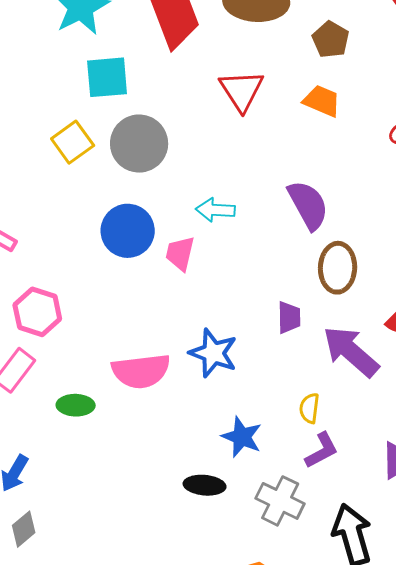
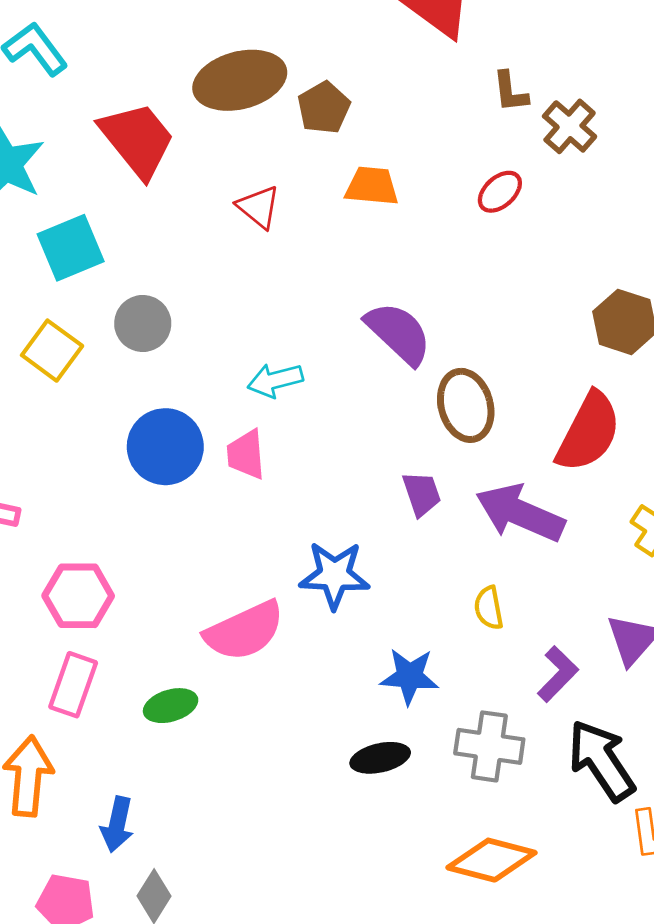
brown pentagon: (331, 39) -> (324, 108), moved, turned 30
red triangle: (242, 90) -> (259, 207), size x0.7
gray circle: (139, 144) -> (143, 323), size x0.7
purple L-shape: (322, 450) -> (558, 674), moved

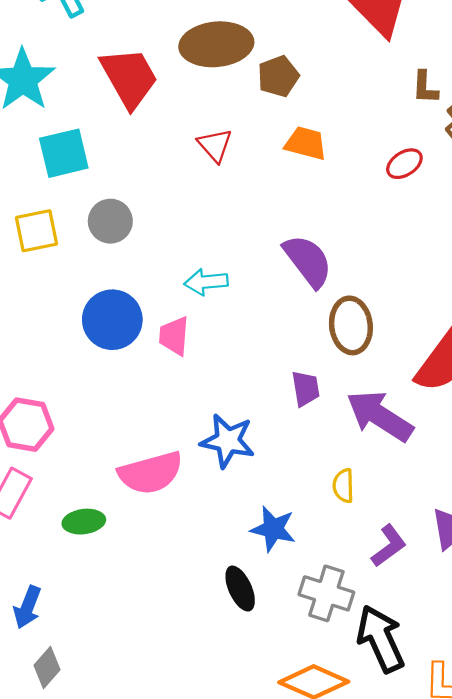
yellow square: (52, 351) -> (36, 231), turned 33
black ellipse: (380, 758) -> (240, 589), turned 69
black arrow: (601, 760) -> (381, 639), moved

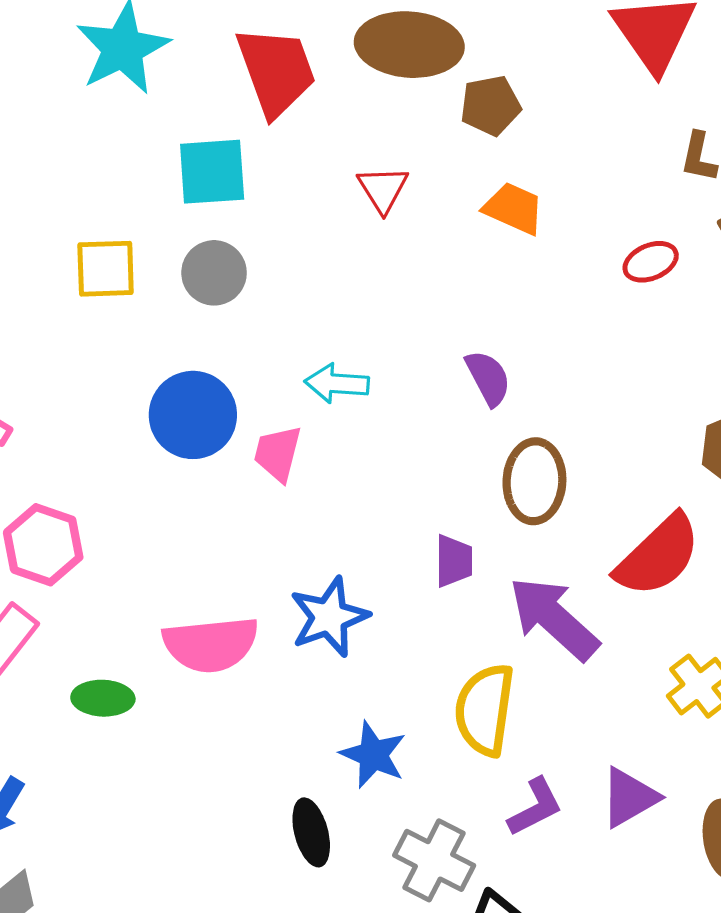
cyan square: (64, 153) -> (212, 172), moved
purple semicircle: (308, 261) -> (488, 378), size x0.7
blue star: (228, 441) -> (329, 617), turned 30
yellow semicircle: (343, 486) -> (485, 710), size x1.8

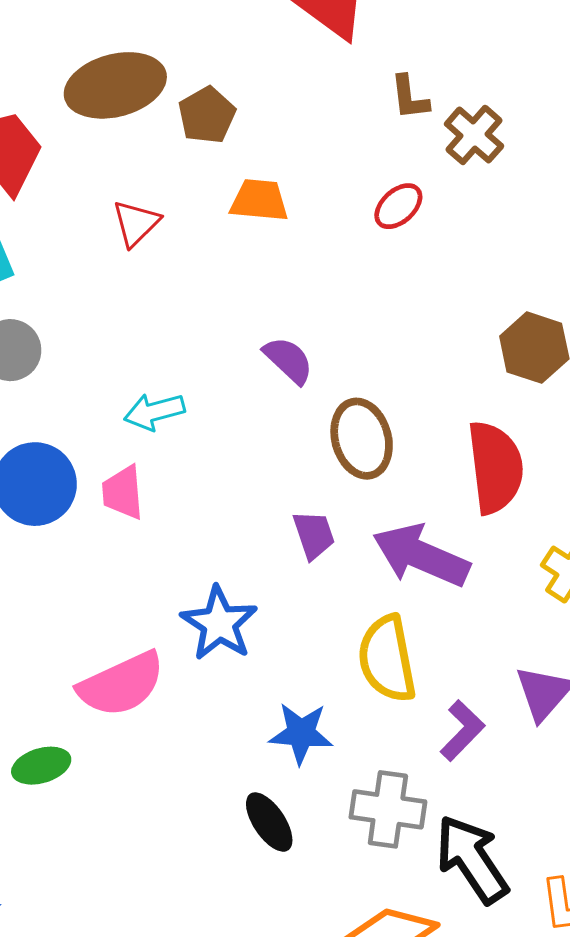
red triangle: (383, 189) -> (136, 223), turned 36
red semicircle: (658, 556) -> (495, 467), turned -34

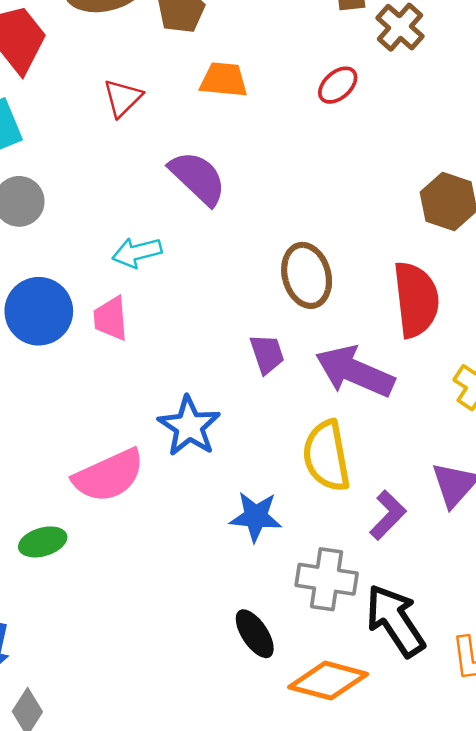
purple semicircle: (288, 360) -> (198, 178), moved, size x1.4
black ellipse: (269, 822) -> (255, 634), moved

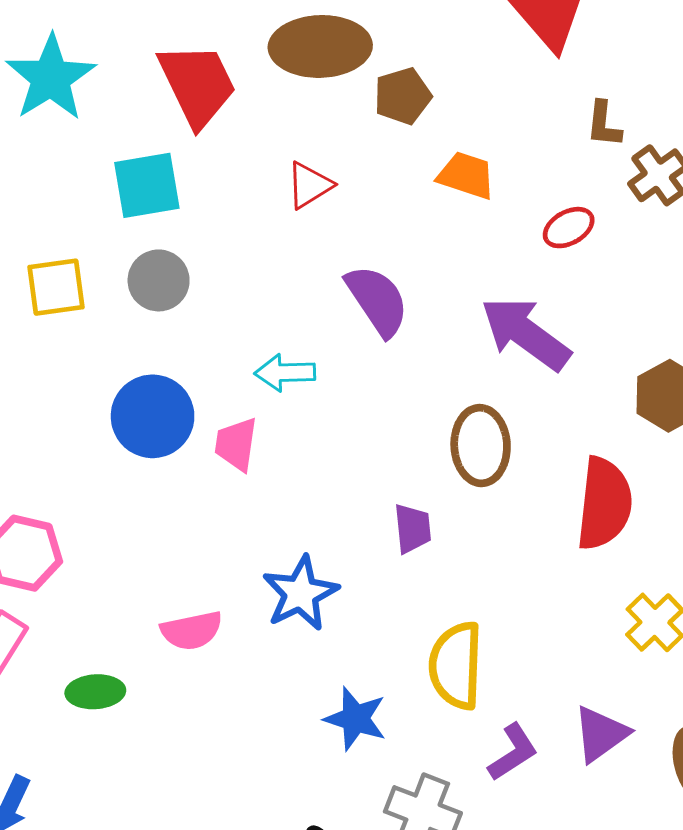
orange trapezoid: (224, 80) -> (466, 175), moved
purple arrow: (355, 371) -> (526, 333), moved
pink semicircle: (109, 476) -> (192, 631), size x0.7

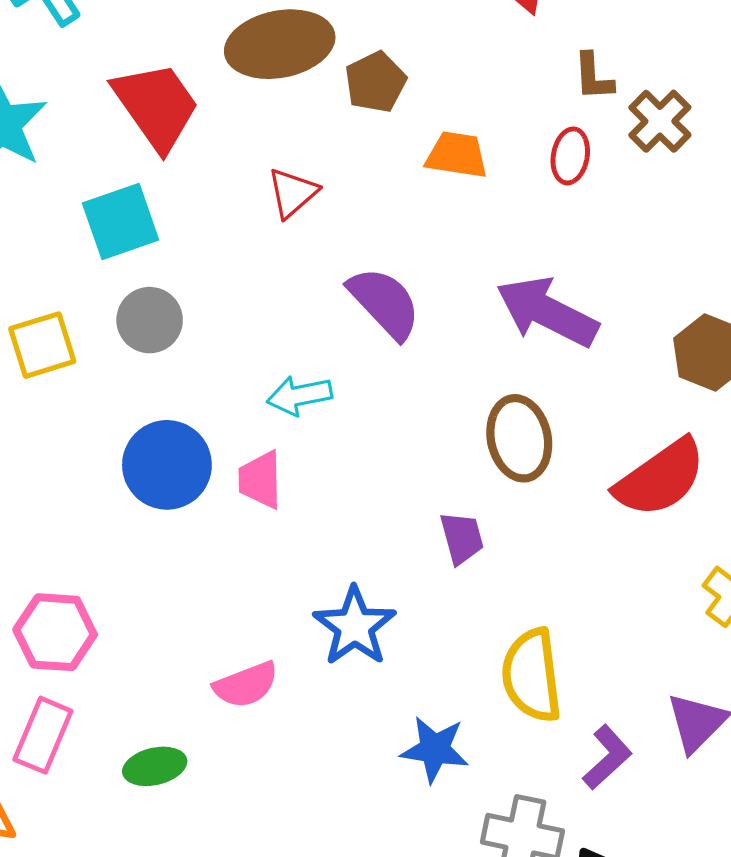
red ellipse: (569, 228) -> (570, 156), moved, turned -42
red semicircle: (604, 504) -> (660, 478), turned 58

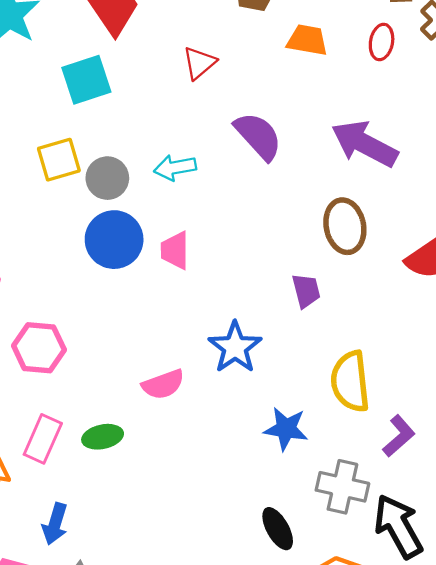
gray circle: (150, 320) -> (107, 178), moved
yellow square: (42, 345) -> (59, 160), moved
cyan arrow: (300, 395) -> (175, 168), moved
pink rectangle: (43, 735) -> (43, 439), moved

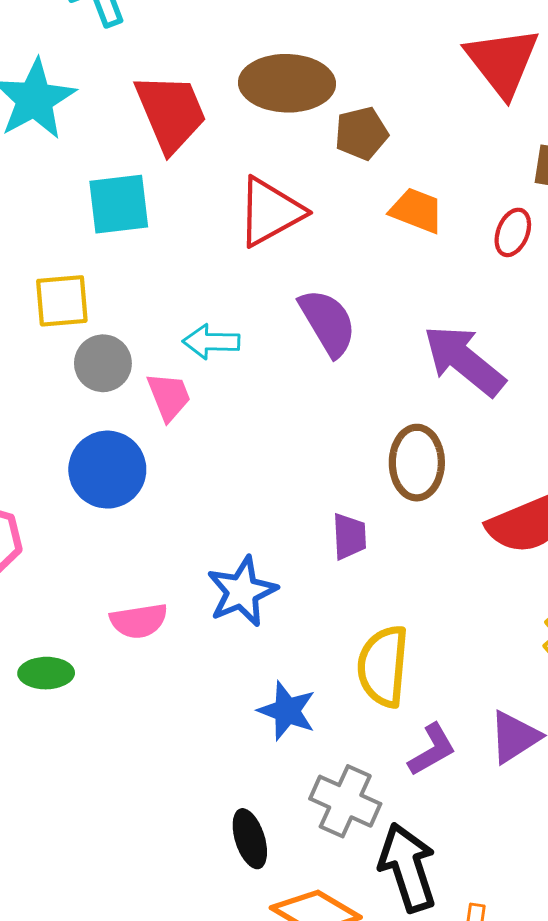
red triangle: (199, 63) -> (270, 212), size x1.6
gray circle: (107, 178) -> (103, 363), moved
blue circle: (114, 240) -> (107, 470), moved
pink trapezoid: (175, 250) -> (169, 397), moved, turned 147

